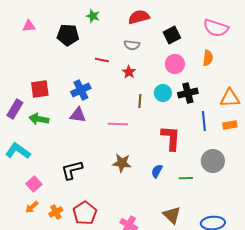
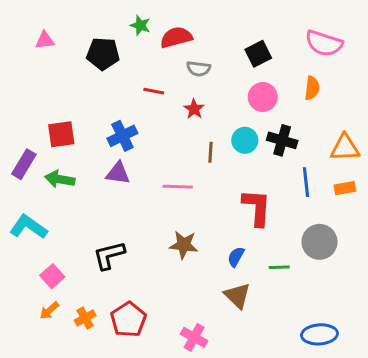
red semicircle: (139, 17) -> (176, 37), moved
black cross: (188, 93) -> (282, 140), turned 30
brown triangle: (172, 215) -> (237, 296), moved

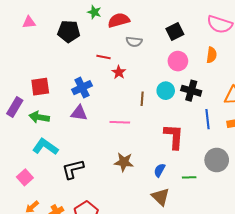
red star: (194, 109) -> (119, 72), moved
cyan L-shape: (28, 227) -> (45, 147), moved
pink square: (52, 276) -> (25, 177), moved

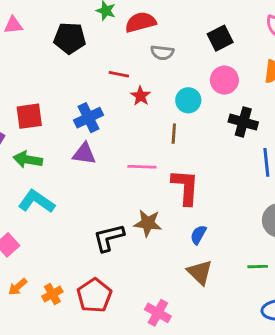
cyan circle: (166, 91) -> (188, 100), moved
red L-shape: (174, 137) -> (185, 187), moved
black L-shape: (73, 169) -> (109, 238), moved
green line: (189, 177) -> (258, 267), moved

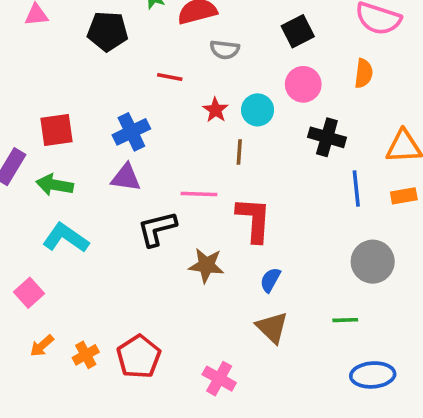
red star: (141, 96) -> (215, 110), moved
black L-shape: (109, 238) -> (157, 229), moved

